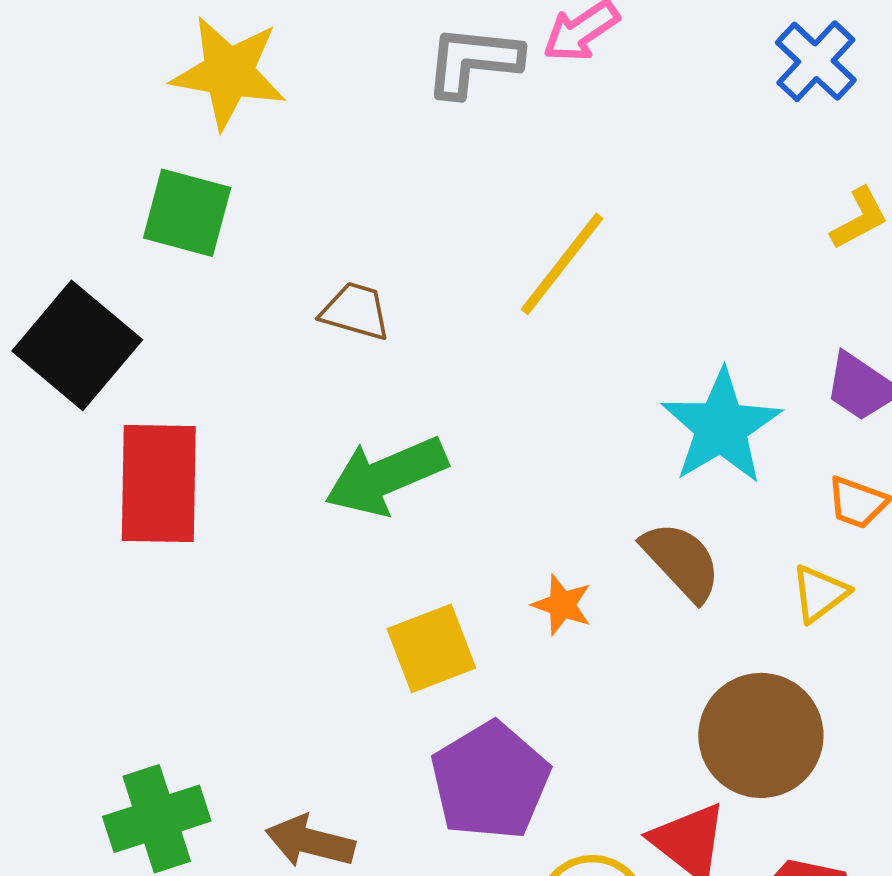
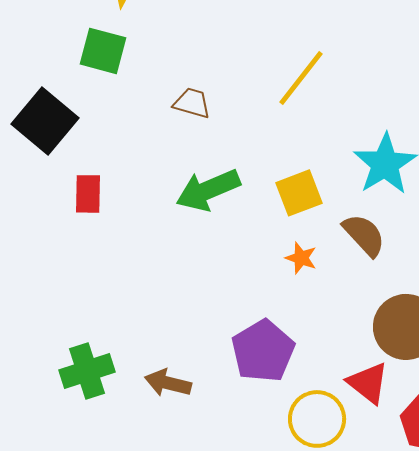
red rectangle: (159, 484) -> (88, 194), size x0.6
yellow square: (431, 648) -> (299, 193), moved

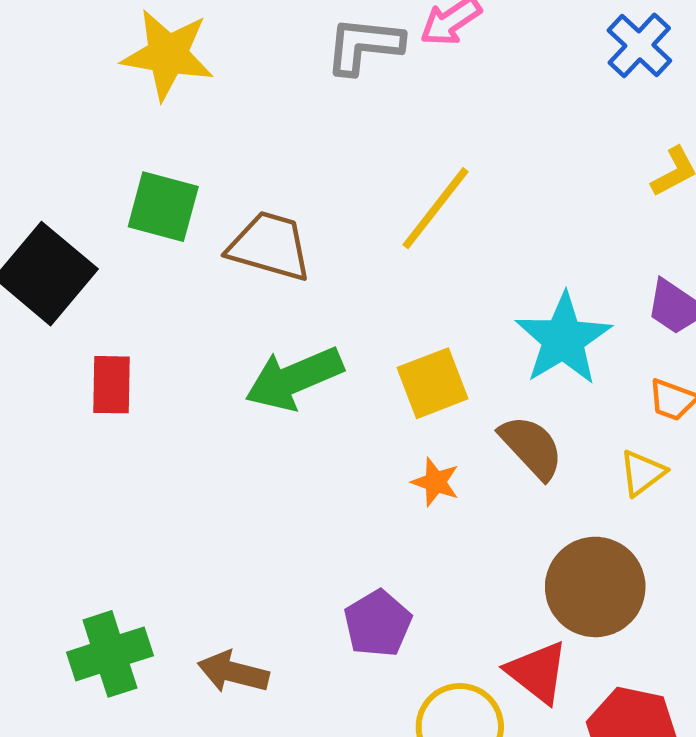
green square: (103, 51) -> (163, 207), moved
brown trapezoid: (192, 103) -> (270, 246), size x1.5
purple pentagon: (263, 351) -> (378, 623), size x0.7

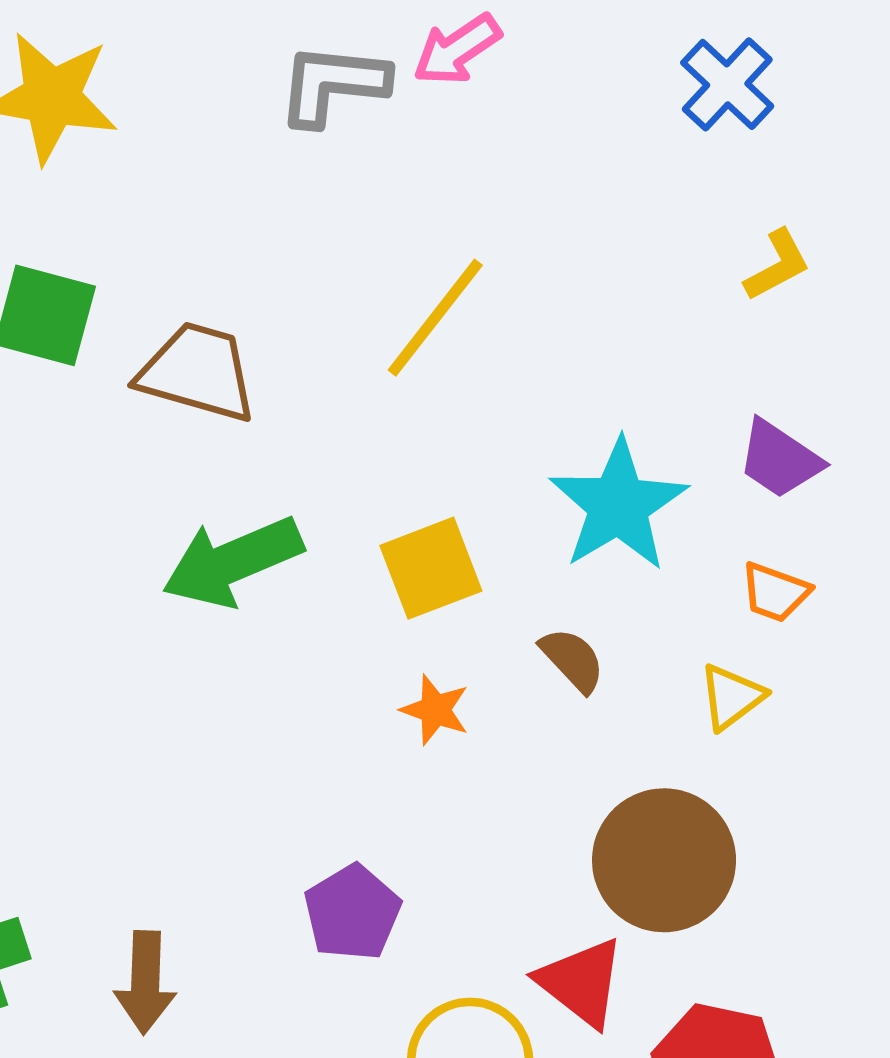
brown semicircle: (531, 447) -> (572, 660), size x0.7
brown arrow: (233, 672) -> (145, 982), turned -102

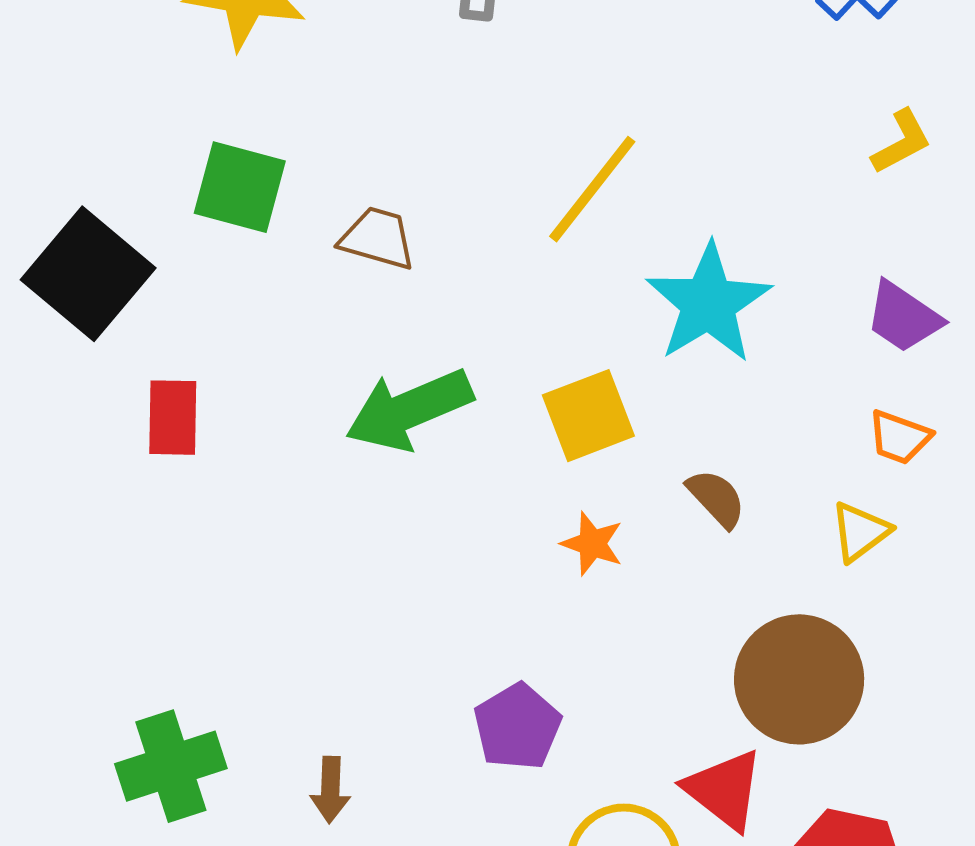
brown trapezoid: (198, 372) -> (378, 238), size x0.7
cyan star: (618, 505) -> (708, 303), moved
brown arrow: (145, 982) -> (330, 790), size x0.7

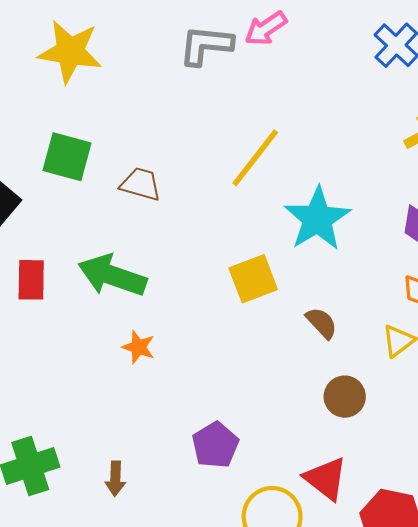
green arrow: (409, 410) -> (112, 276), moved, turned 42
orange star: (592, 544) -> (139, 347), moved
brown circle: (799, 679) -> (345, 397), moved, size x0.6

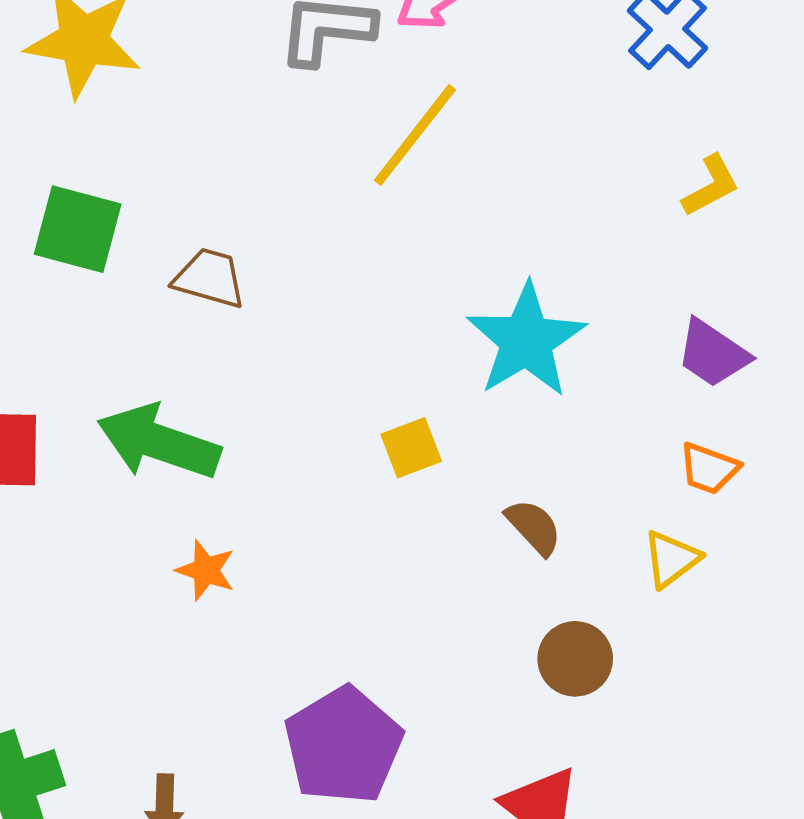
yellow line: (255, 158) -> (415, 135), moved
yellow square: (253, 279) -> (411, 448), size x0.7
purple pentagon: (215, 445) -> (343, 746), size x1.4

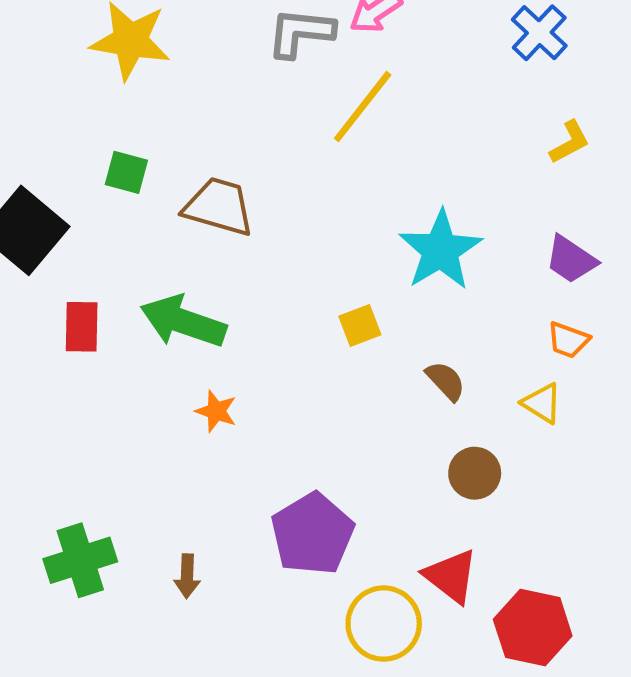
green square: (78, 229) -> (126, 172), size x0.7
brown trapezoid: (210, 278) -> (219, 207), size x1.4
yellow triangle: (671, 559) -> (542, 403), turned -51

